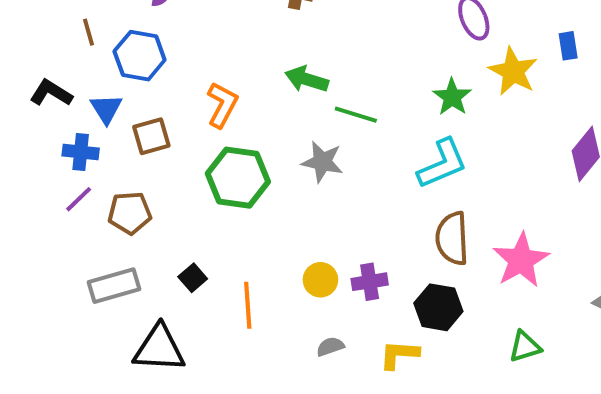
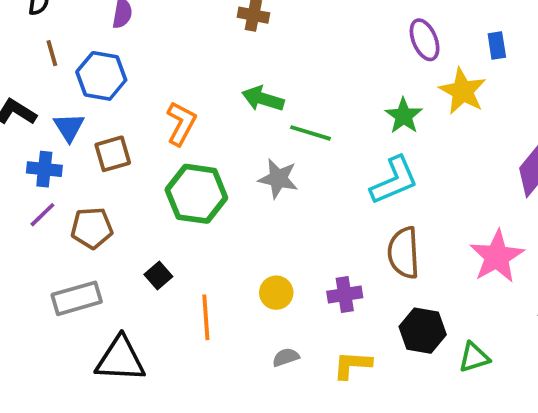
blue rectangle: (568, 46) -> (497, 45), moved
pink star: (521, 260) -> (497, 257), moved
black square: (193, 278) -> (158, 276), moved
purple cross: (370, 282) -> (345, 295), moved
black hexagon: (438, 307) -> (423, 331), moved

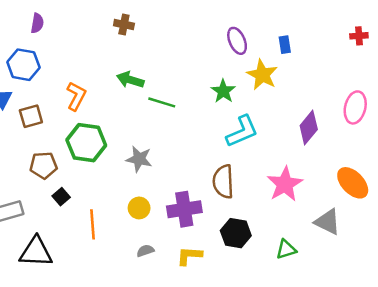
gray star: (278, 179) -> (139, 159), moved
cyan L-shape: (394, 180) -> (242, 131), moved
brown pentagon: (92, 228) -> (44, 165), moved
purple cross: (345, 295) -> (184, 209), size x1.5
green triangle: (474, 357) -> (286, 249), moved

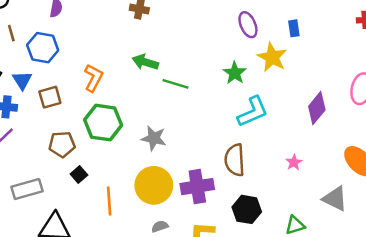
pink star: (285, 184) -> (294, 162), size x0.5
yellow circle: (139, 208) -> (154, 185), size x1.8

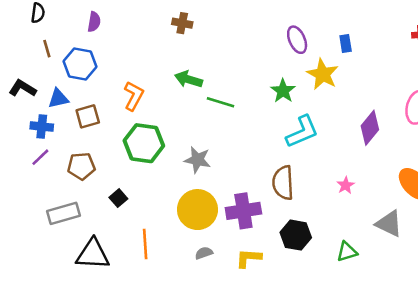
blue triangle: (22, 80) -> (58, 98), turned 50
brown pentagon: (62, 144) -> (81, 166), moved
orange line: (109, 201) -> (145, 244), moved

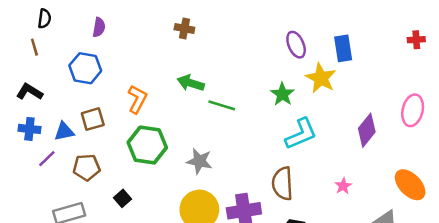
blue rectangle: (346, 44) -> (343, 48), size x1.5
brown line: (47, 49) -> (34, 47), moved
blue triangle: (58, 98) -> (64, 131), moved
blue cross: (42, 127) -> (29, 129), moved

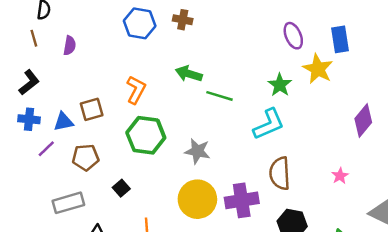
purple semicircle: (99, 27) -> (70, 46), moved
blue hexagon: (85, 68) -> (140, 23), moved
black L-shape: (29, 92) -> (29, 82), turned 110
cyan L-shape: (301, 134) -> (269, 124), moved

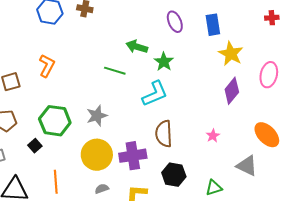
yellow star: (318, 69) -> (231, 54), moved
green arrow: (189, 74) -> (137, 47), moved
green hexagon: (146, 135) -> (55, 121), moved
gray star: (197, 151) -> (97, 116), turned -30

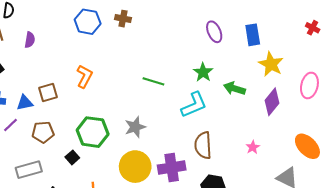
red cross: (272, 18) -> (313, 28), turned 32
green arrow: (137, 47) -> (234, 89), moved

